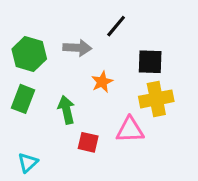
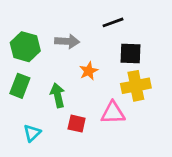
black line: (116, 26) -> (113, 22), moved, turned 30
cyan triangle: (28, 162) -> (32, 133), moved

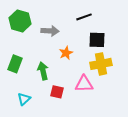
green hexagon: (25, 47) -> (20, 21), moved

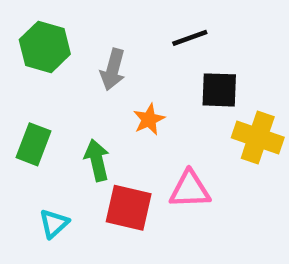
gray arrow: (50, 31) -> (113, 70), turned 102
yellow cross: (101, 64) -> (258, 138), moved, turned 30
red square: (57, 92) -> (129, 208), size x1.5

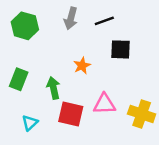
gray arrow: (113, 70) -> (71, 18), moved
yellow cross: (258, 138) -> (142, 114), moved

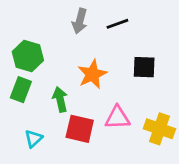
green hexagon: (25, 26) -> (28, 56), moved
black square: (120, 49) -> (144, 67), moved
orange star: (82, 66) -> (92, 74), size x1.5

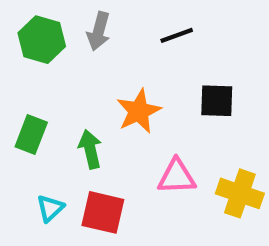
gray arrow: (80, 21) -> (99, 31), moved
green hexagon: (28, 56) -> (42, 40), moved
red square: (80, 129) -> (103, 212), moved

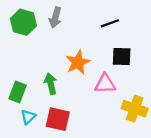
black line: (177, 35) -> (110, 23), moved
green rectangle: (31, 134) -> (18, 92), moved
pink triangle: (177, 177) -> (105, 84), moved

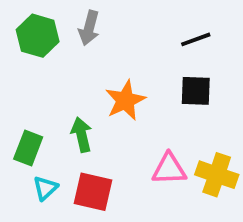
black line: (110, 23) -> (196, 39), moved
pink triangle: (105, 84) -> (169, 169), moved

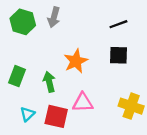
green rectangle: (28, 148) -> (17, 76), moved
pink triangle: (169, 169) -> (83, 103), moved

